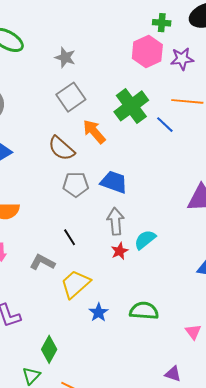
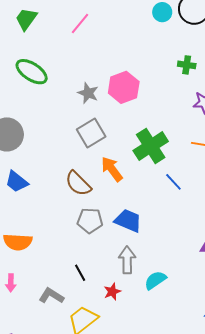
pink hexagon: (147, 52) -> (124, 87), moved
blue line: (165, 125) -> (173, 182), moved
red star: (120, 251) -> (112, 292), moved

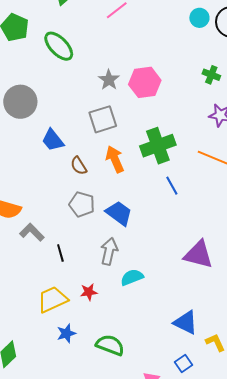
blue trapezoid: (17, 182) -> (53, 140), moved
brown semicircle: (78, 184) -> (79, 166), size x0.7
red star: (112, 292) -> (89, 292), moved
gray L-shape: (51, 296) -> (32, 232), moved

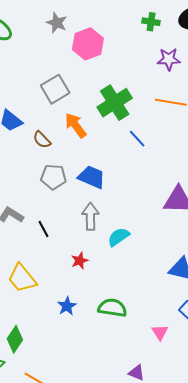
gray star: (109, 80) -> (57, 23), moved
yellow trapezoid: (52, 299) -> (22, 278), moved, turned -92

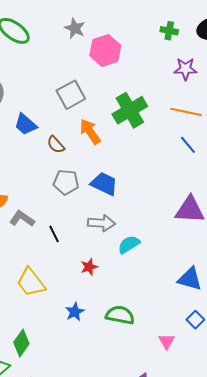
blue line: (137, 139) -> (188, 145), moved
gray arrow: (90, 216) -> (101, 223), turned 92

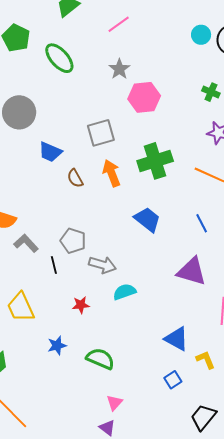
blue trapezoid: (25, 124) -> (50, 152), turned -30
blue line: (188, 145) -> (202, 223), moved
gray pentagon: (66, 182) -> (73, 241), moved
blue trapezoid: (104, 184) -> (147, 220), moved
pink triangle: (167, 341) -> (114, 403), moved

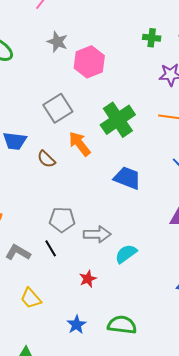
gray L-shape: (26, 243) -> (18, 252), moved
yellow trapezoid: (21, 307) -> (31, 298), size x0.7

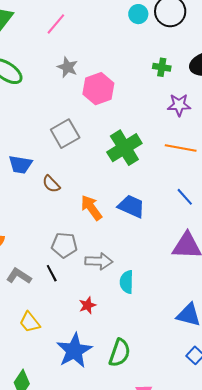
orange arrow: (80, 144) -> (91, 208), moved
cyan semicircle: (126, 254) -> (127, 282), turned -55
blue star: (77, 325) -> (74, 351), size x1.8
green semicircle: (122, 325) -> (120, 353), turned 100

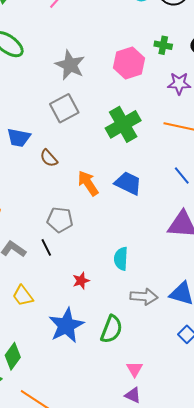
gray star: (67, 67) -> (70, 65), moved, size x1.4
pink hexagon: (98, 89) -> (129, 63), moved
gray arrow: (99, 261) -> (144, 297), moved

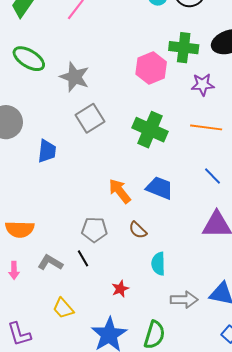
green cross: (163, 45) -> (184, 48), size x1.6
gray star: (70, 65) -> (75, 77), moved
green cross: (123, 124) -> (150, 130), turned -32
blue trapezoid: (19, 138) -> (47, 151), turned -90
brown semicircle: (49, 158) -> (138, 230), moved

